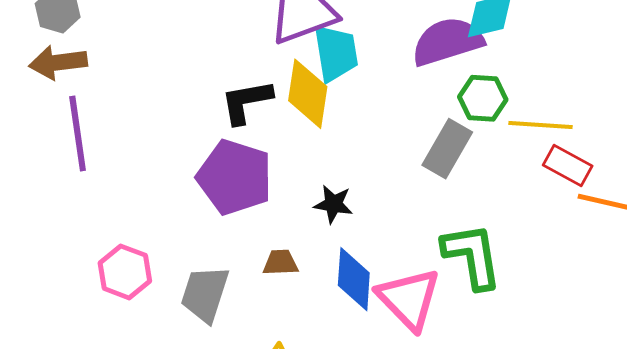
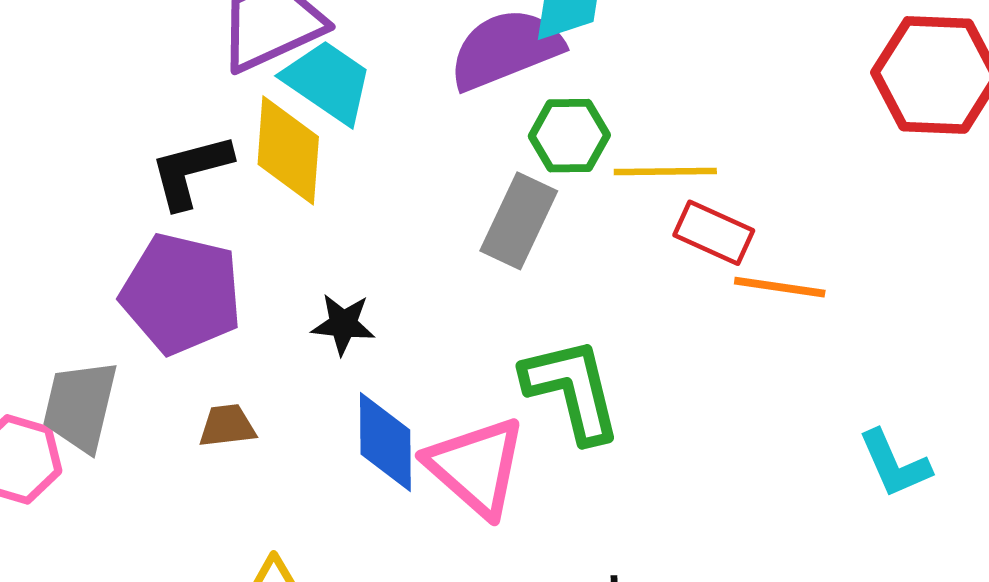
cyan trapezoid: (336, 53) -> (328, 82), turned -42
brown trapezoid: (281, 263) -> (227, 426), moved
gray trapezoid: (205, 294) -> (80, 406), moved

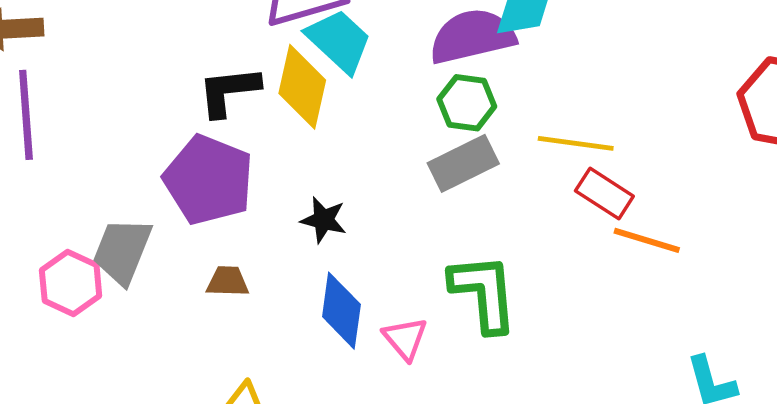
green hexagon: (569, 136) -> (467, 103), moved
gray rectangle: (519, 221) -> (463, 163), turned 30
pink triangle: (476, 467) -> (405, 338), size x0.6

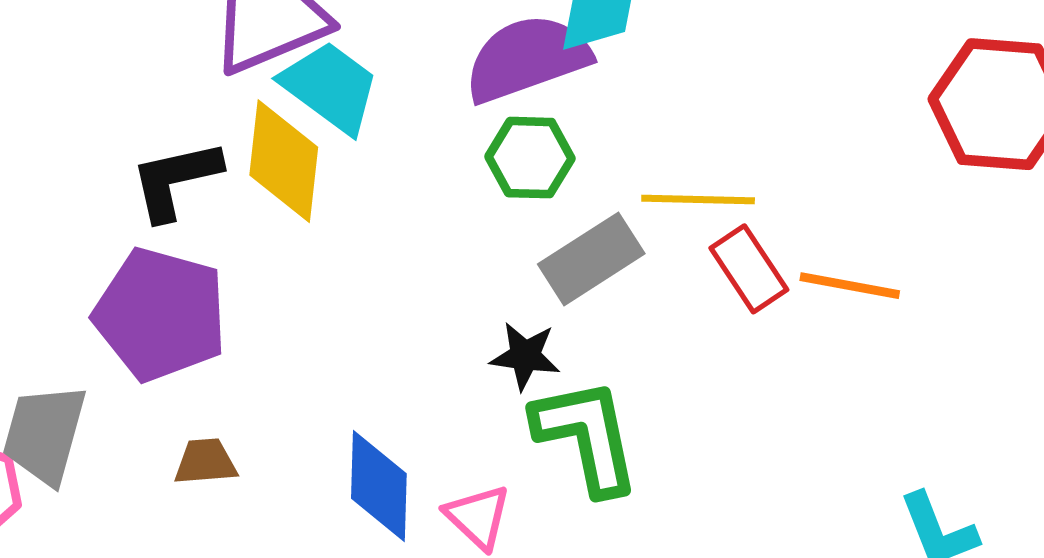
gray rectangle: (463, 163) -> (591, 259), moved
red rectangle: (604, 193) -> (749, 269), turned 30
black star: (324, 220) -> (525, 356), moved
orange line: (647, 240) -> (850, 286), moved

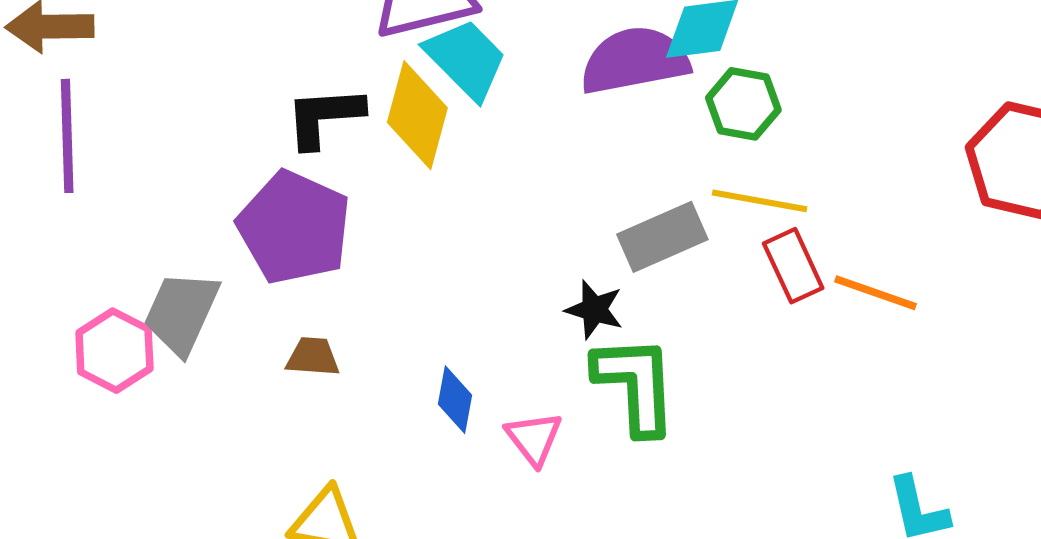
green hexagon: (530, 158) -> (743, 104), moved
blue diamond: (379, 486) -> (455, 400), size x0.7

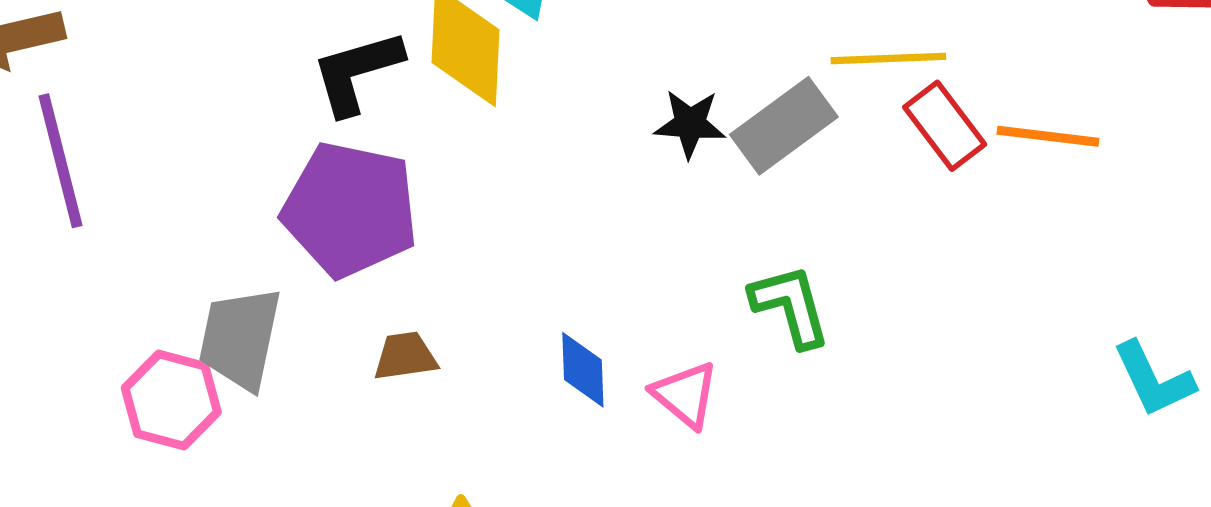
black star: (594, 310) -> (690, 124), moved
green L-shape: (635, 385) -> (790, 306), size x0.7

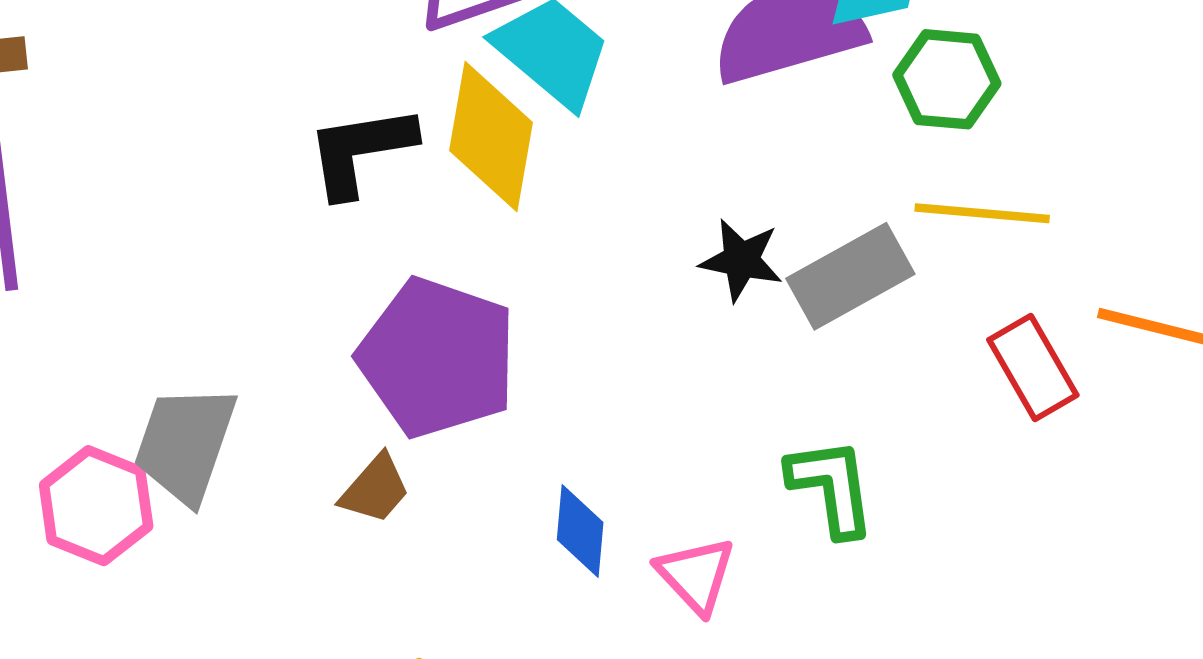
red rectangle: (945, 126) -> (1033, 367), moved
purple pentagon: (350, 210) -> (437, 358), moved
brown trapezoid: (405, 356) -> (375, 489), turned 132

